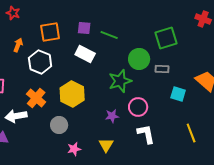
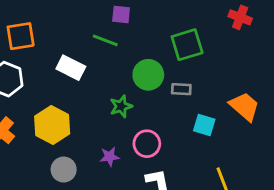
purple square: (84, 28) -> (121, 15), moved
green star: (120, 81) -> (121, 106), size x0.7
gray circle: (59, 125) -> (64, 170), moved

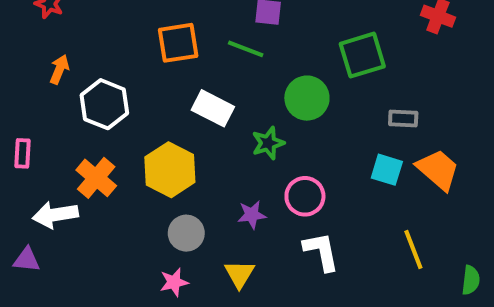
orange square: (21, 36) -> (178, 43), moved
white rectangle: (71, 68) -> (213, 108), moved
gray rectangle: (181, 89) -> (403, 119), moved
orange trapezoid: (244, 106) -> (438, 170), moved

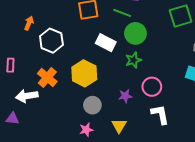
green circle: (307, 98) -> (135, 33), moved

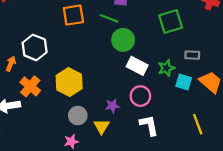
orange arrow: (29, 23) -> (11, 64), moved
white rectangle: (106, 43) -> (137, 66), moved
green star: (133, 60) -> (166, 68), moved
yellow triangle: (119, 126) -> (102, 126), moved

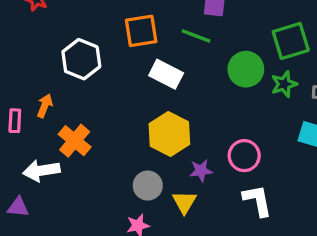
green circle: (123, 40) -> (246, 69), moved
white hexagon: (35, 47) -> (81, 59), moved
white rectangle: (137, 66) -> (166, 74), moved
green star: (166, 68) -> (284, 84), moved
yellow hexagon: (69, 82) -> (169, 134), moved

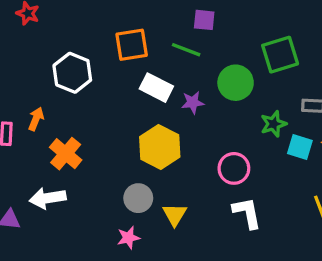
green star: (284, 84) -> (273, 124), moved
white arrow: (41, 171) -> (48, 198), moved
purple star: (201, 171) -> (193, 102), moved

